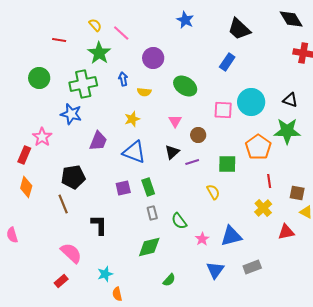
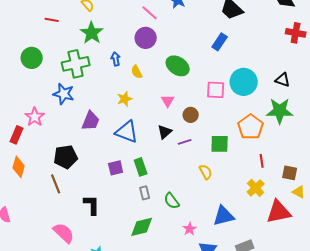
pink line: (121, 33) -> (150, 13), moved
yellow semicircle: (144, 92) -> (137, 72), turned 56
red triangle: (286, 232) -> (279, 212), size x1.5
pink star: (202, 239) -> (190, 229), moved

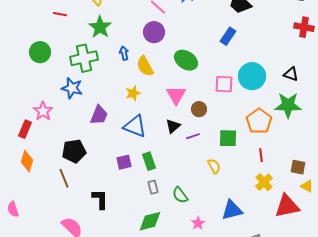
yellow semicircle: (137, 72) -> (145, 66), size x1.5
pink triangle: (168, 101) -> (176, 95), size x1.5
red line: (262, 161) -> (261, 155), moved

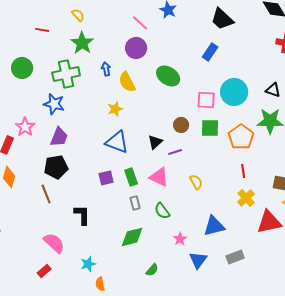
pink triangle: (176, 95) -> (159, 177), moved, turned -35
purple trapezoid: (99, 115) -> (59, 137), moved
green square: (228, 138) -> (210, 128), moved

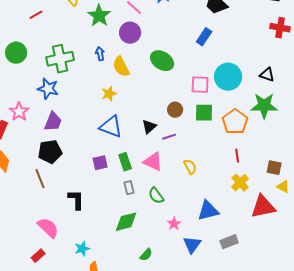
red line: (42, 30) -> (36, 15), turned -40
green star: (82, 43) -> (99, 16), moved

